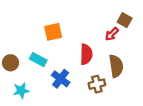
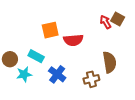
red arrow: (112, 34) -> (106, 22), moved, turned 104
red semicircle: (86, 54) -> (73, 40), moved, turned 84
cyan star: (21, 91) -> (24, 74), moved

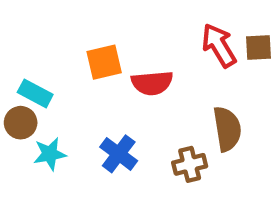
brown square: (118, 19) -> (259, 48), moved, turned -32
red arrow: (106, 22) -> (219, 45), size x1.5
cyan rectangle: (36, 56) -> (35, 93), moved

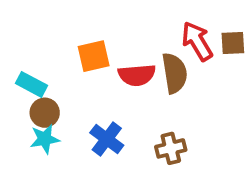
brown circle: (21, 123) -> (45, 113), moved
brown semicircle: (227, 129) -> (175, 73), moved

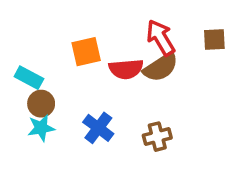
red arrow: (197, 41) -> (161, 38), moved
brown semicircle: (175, 73) -> (161, 67), turned 66

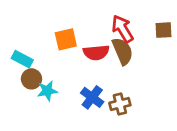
brown semicircle: (161, 67) -> (123, 51), turned -80
cyan star: (41, 128) -> (47, 91), moved
blue cross: (98, 128) -> (92, 97), moved

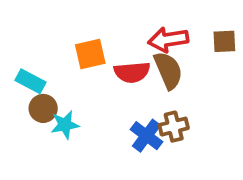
red arrow: (123, 29) -> (168, 40), turned -68
blue cross: (92, 97) -> (146, 136), moved
brown cross: (120, 104) -> (174, 127), moved

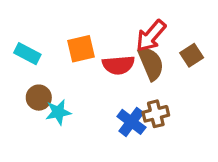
red arrow: (168, 40) -> (151, 36), turned -40
brown square: (224, 41) -> (192, 55), moved, turned -30
cyan rectangle: (30, 81) -> (27, 54), moved

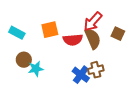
brown square: (192, 55) -> (118, 34), turned -32

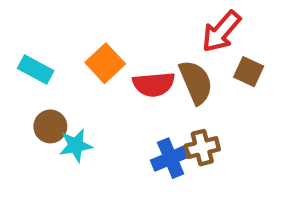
red arrow: (93, 22) -> (221, 32), moved
orange square: (50, 30) -> (105, 63), turned -30
blue cross: (81, 75) -> (171, 158), turned 30

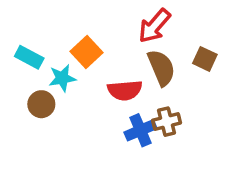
red arrow: (221, 32) -> (154, 26), moved
red semicircle: (154, 84) -> (125, 90), moved
cyan star: (76, 145) -> (62, 78), moved

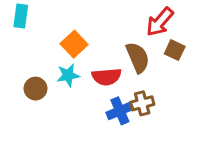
red arrow: (154, 26) -> (160, 22), moved
cyan rectangle: (29, 57) -> (21, 16), moved, turned 70
cyan star: (62, 78) -> (68, 75), moved

